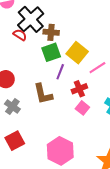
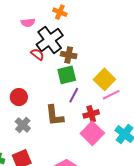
yellow square: (77, 53) -> (104, 79), moved
pink square: (82, 108) -> (92, 133), size x1.6

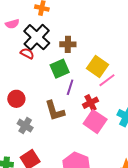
brown cross: (69, 55) -> (68, 44), moved

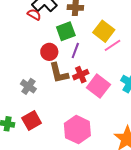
red circle: (16, 99) -> (49, 52), moved
red cross: (91, 103) -> (81, 75), moved

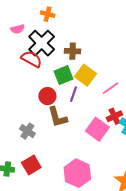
red semicircle: (34, 14) -> (32, 59), size x1.5
yellow square: (104, 31) -> (85, 75), moved
red cross: (81, 75) -> (114, 116), moved

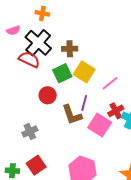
purple line: (73, 94) -> (84, 103), moved
brown L-shape: (57, 117) -> (72, 115), moved
gray cross: (27, 131) -> (30, 131), turned 35

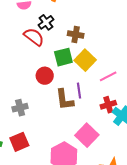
black cross: (38, 43) -> (46, 22), size x0.6
purple line: (84, 103) -> (79, 91), turned -35
pink square: (100, 125) -> (87, 135), moved

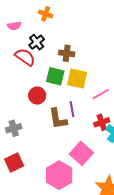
green square: (63, 57) -> (55, 76), turned 30
yellow square: (85, 60) -> (77, 79), turned -30

